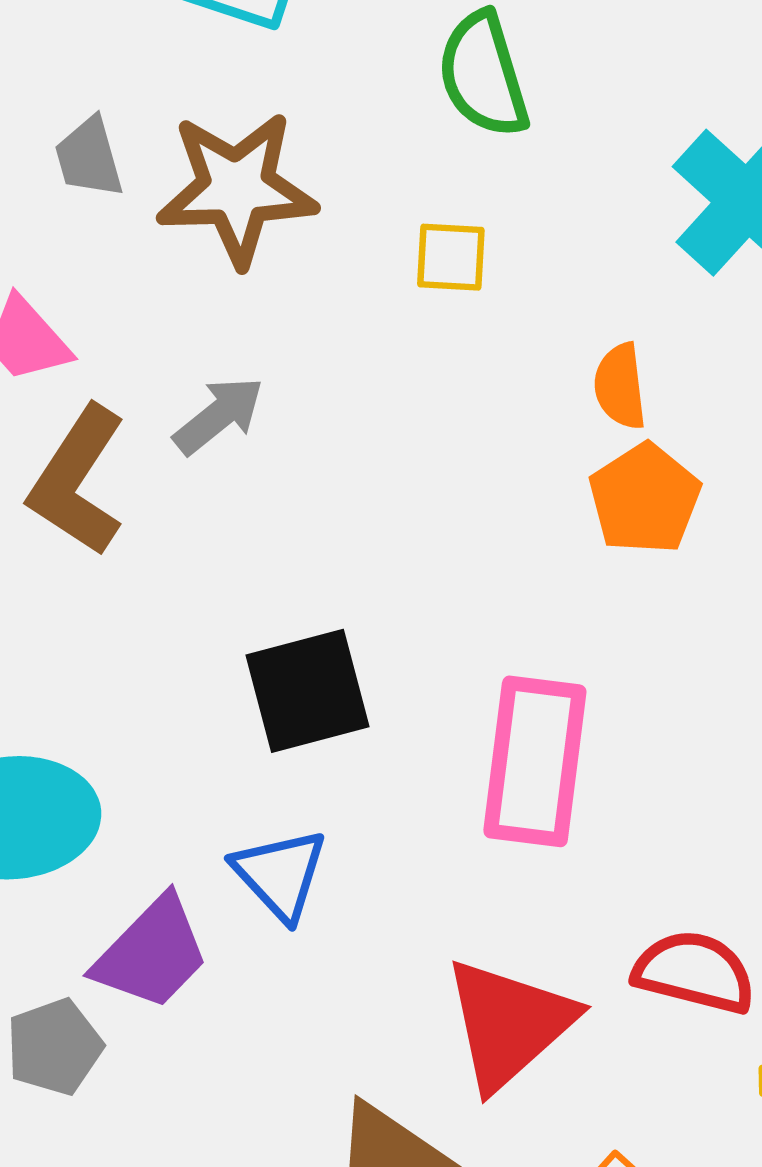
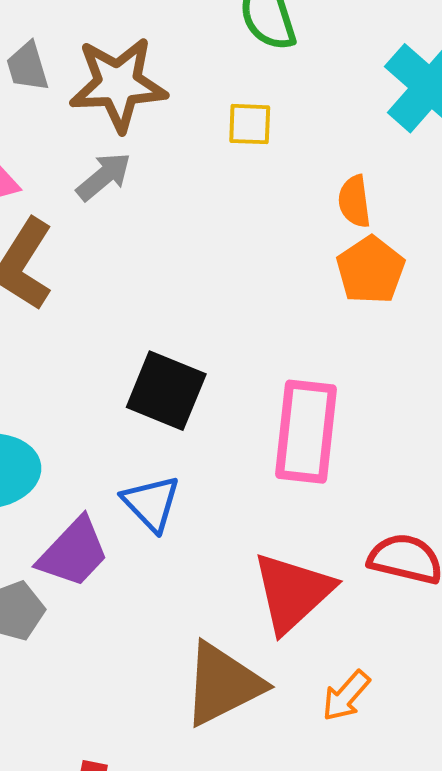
gray arrow: (219, 416) -> (104, 176), moved
black square: (308, 691) -> (166, 391), turned 38

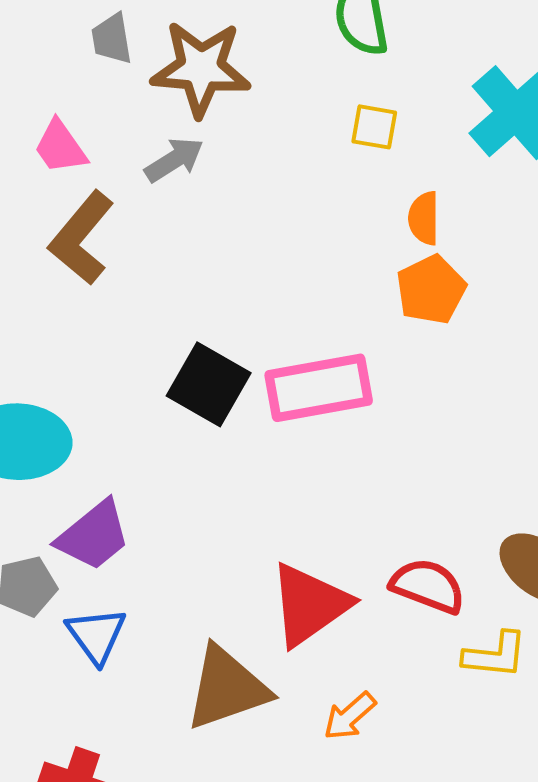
yellow square: (250, 124) -> (374, 127), moved
pink rectangle: (306, 432) -> (319, 388), moved, turned 66
blue triangle: (151, 503) -> (96, 635), moved

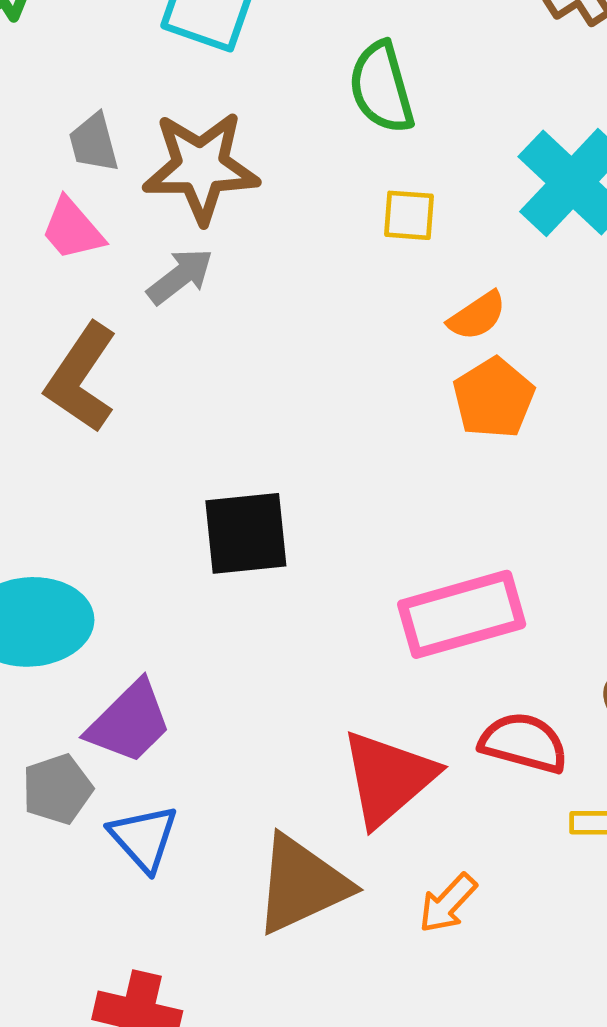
pink trapezoid: (60, 147) -> (72, 229), moved
orange semicircle: (424, 218) -> (477, 316), turned -118
black square: (209, 384) -> (246, 533), turned -30
pink rectangle: (319, 388) -> (462, 614), moved

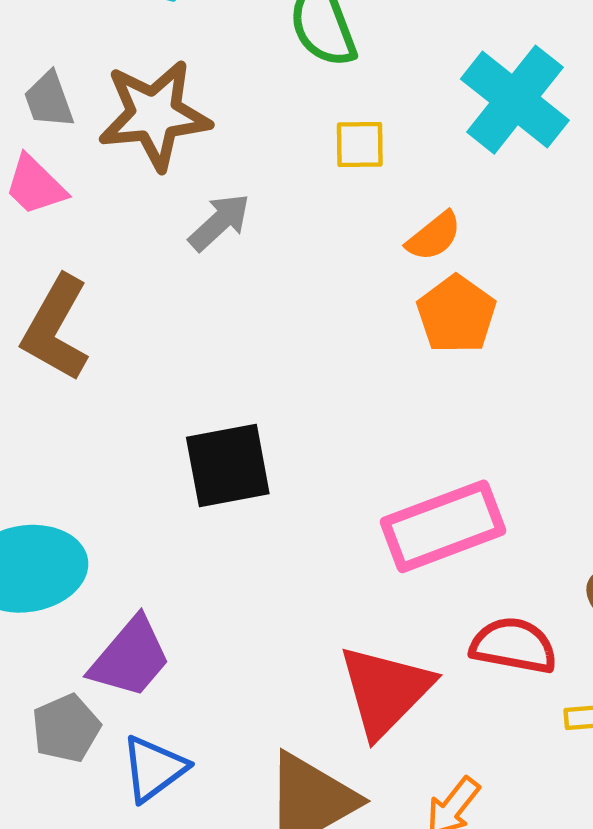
gray arrow: (180, 276) -> (219, 222), moved
blue triangle: (144, 838) -> (154, 768), turned 40

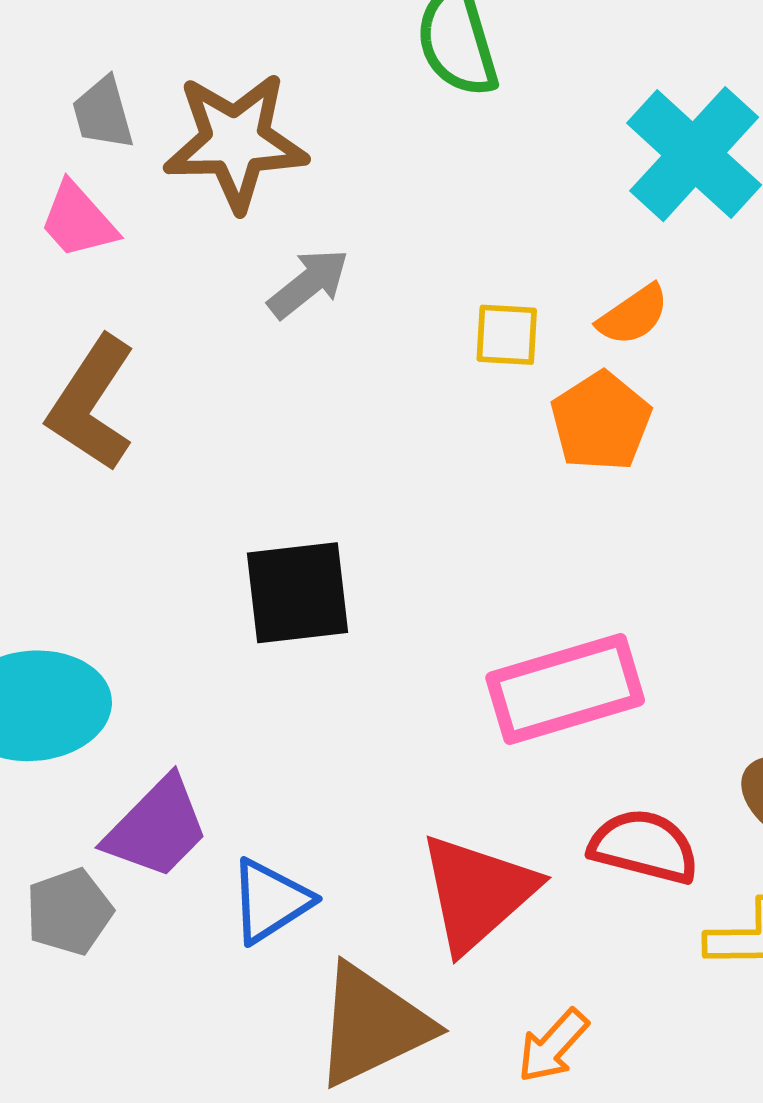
yellow square: (360, 145) -> (507, 335), moved
orange semicircle: (434, 236) -> (633, 315), moved
blue triangle: (154, 768) -> (270, 901), moved

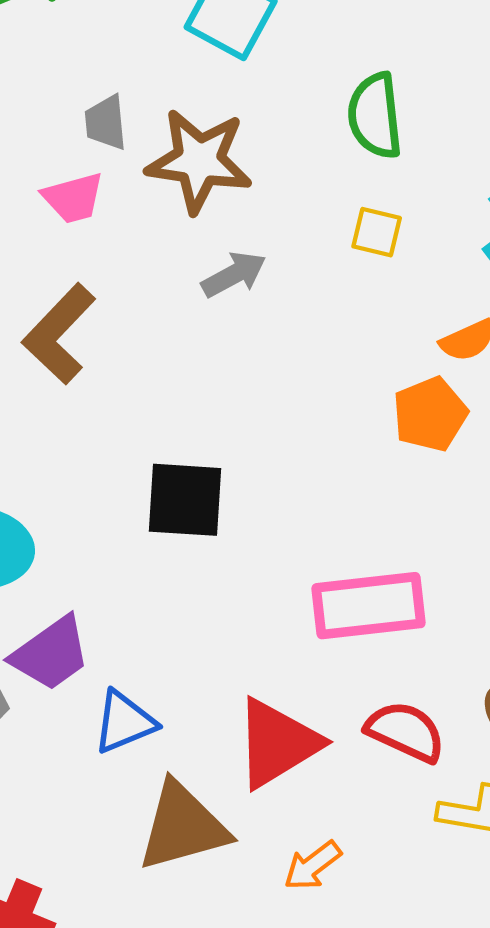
pink trapezoid: (78, 220) -> (73, 198), turned -74
yellow square: (507, 335) -> (377, 232), moved

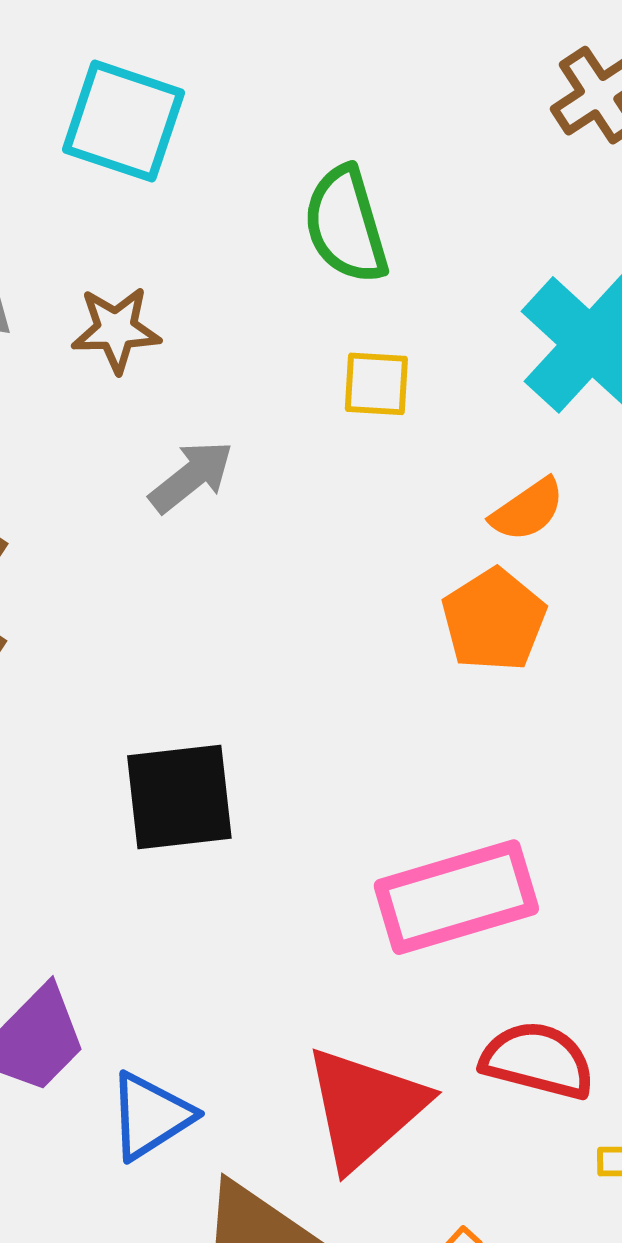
brown star: (199, 161) -> (116, 329), size x0.6

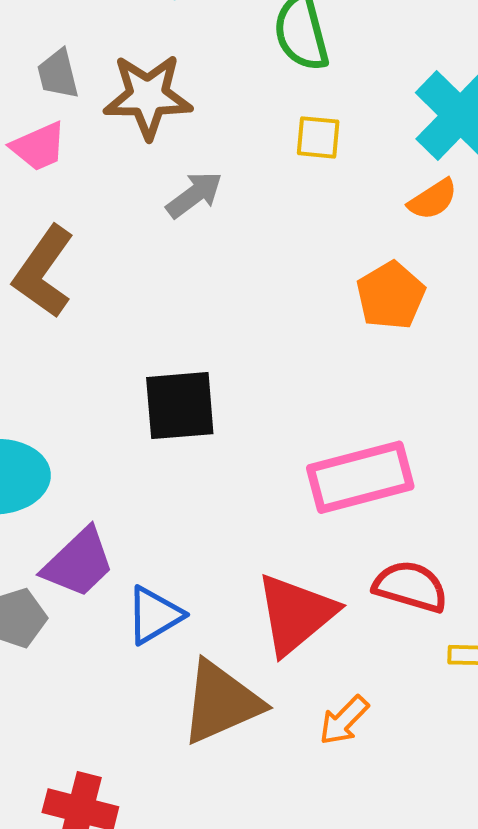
brown star: (116, 329) -> (148, 96), size x1.5
orange semicircle: (528, 510) -> (433, 199), moved

